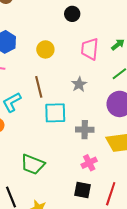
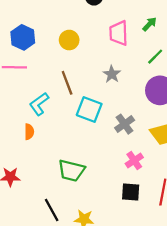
cyan square: (55, 113) -> (89, 109), turned 30
gray cross: (85, 130) -> (125, 124), turned -30

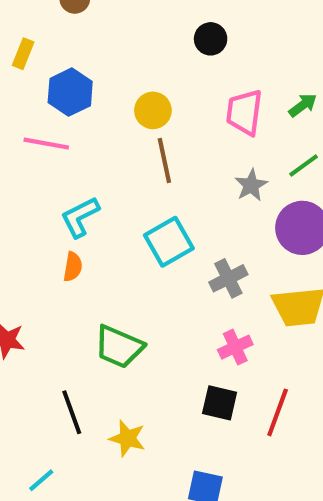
gray star: (112, 74) -> (251, 185), moved
brown line: (67, 83) -> (164, 161), moved
cyan square: (89, 109) -> (169, 242), turned 30
orange semicircle: (29, 132) -> (73, 267), moved

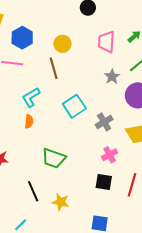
brown line: (164, 161) -> (54, 68), moved

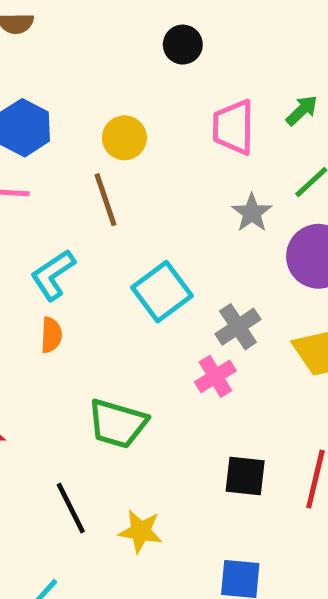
pink cross: (110, 155) -> (215, 376), moved

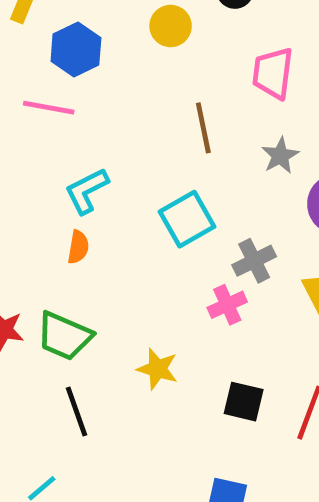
yellow circle: (124, 138) -> (171, 26), moved
brown line: (106, 200) -> (203, 128), moved
green trapezoid: (117, 423) -> (64, 336), moved
yellow star: (141, 531) -> (157, 369), moved

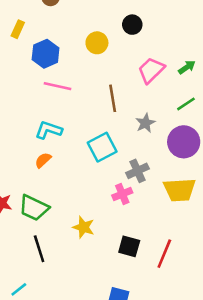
pink trapezoid: (273, 73) -> (151, 70), turned 36
pink line: (49, 108) -> (58, 86), moved
gray star: (280, 156) -> (145, 123), moved
cyan L-shape: (87, 191) -> (49, 130), turned 44
orange semicircle: (78, 247) -> (43, 160), turned -144

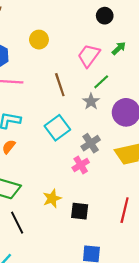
black circle: (132, 25) -> (105, 16), moved
green line: (186, 104) -> (101, 82), moved
yellow star: (83, 227) -> (52, 198), turned -30
black square: (129, 246) -> (80, 211), moved

